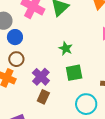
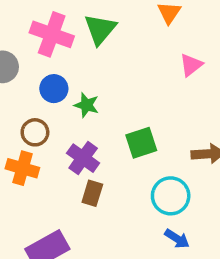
blue circle: (15, 37) -> (54, 89), moved
green star: (66, 48) -> (86, 105), moved

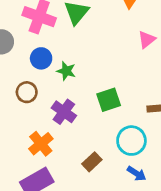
orange cross: (22, 168) -> (41, 144), moved, turned 35
brown rectangle: (92, 193) -> (92, 162), moved, turned 30

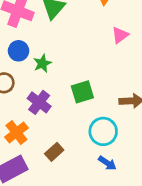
green star: (66, 71) -> (42, 63), turned 30
brown rectangle: (92, 162) -> (54, 152), moved

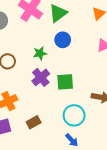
blue circle: (19, 51) -> (63, 40), moved
purple cross: (39, 102) -> (41, 77), moved

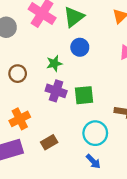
purple cross: (41, 77) -> (56, 91), turned -30

